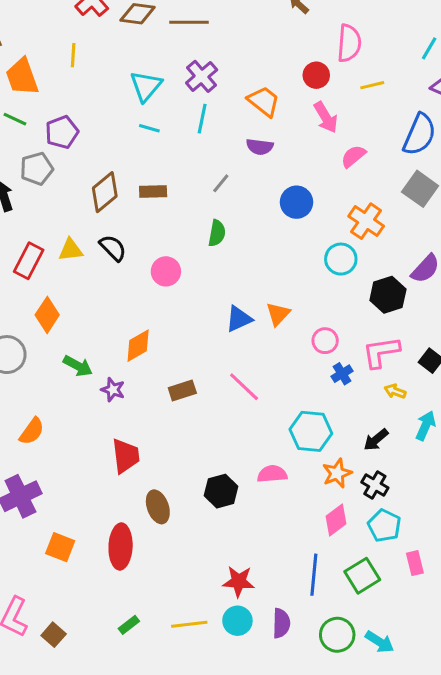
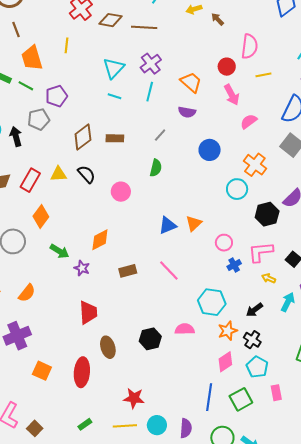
red star: (239, 581) -> (134, 398), moved

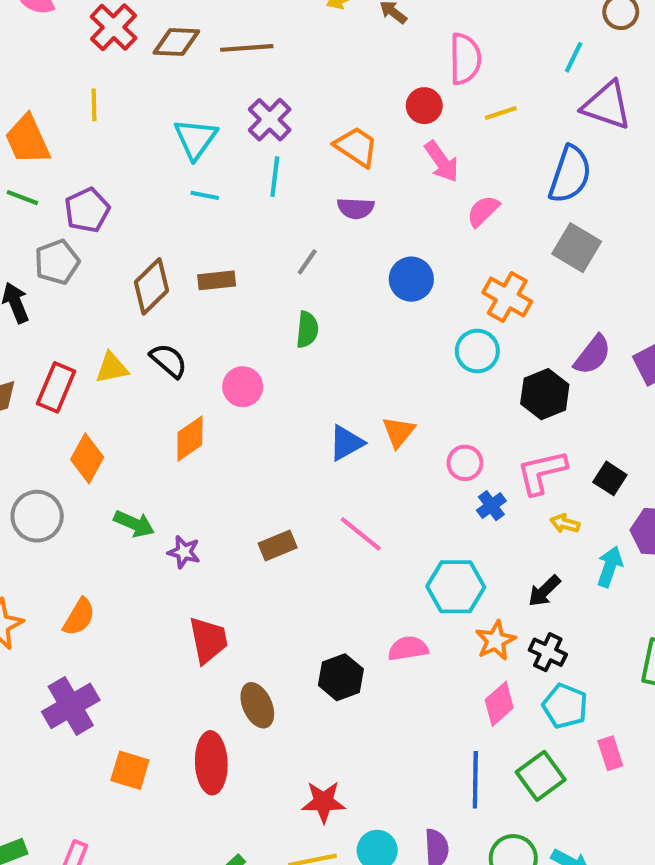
orange diamond: (100, 240) -> (190, 439), moved

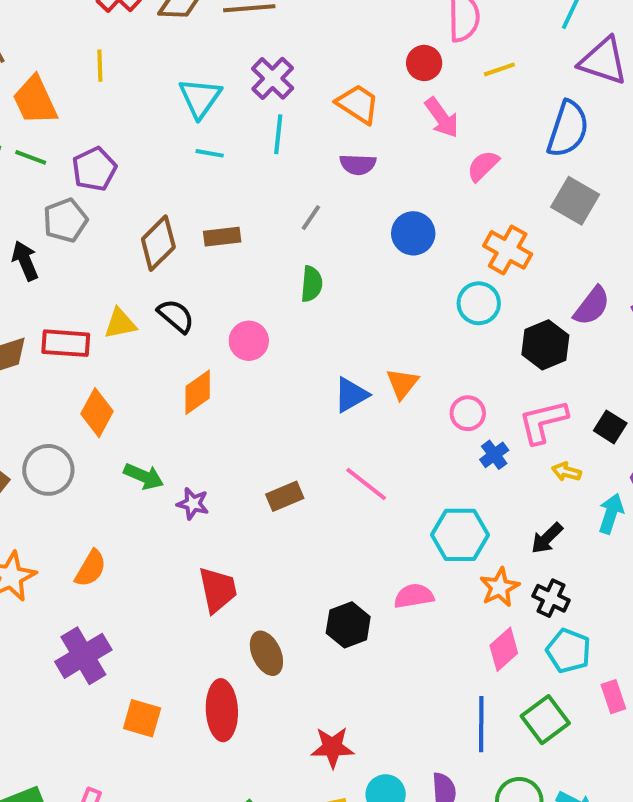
red rectangle: (56, 387) -> (66, 343), turned 72

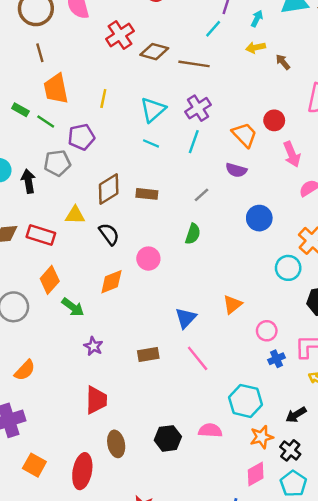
red circle: (424, 63) -> (274, 120), moved
yellow line: (100, 66) -> (103, 98), moved
yellow triangle: (120, 324) -> (75, 215), moved
blue triangle: (351, 395) -> (186, 318), moved, turned -30
green arrow: (144, 476) -> (73, 307), moved

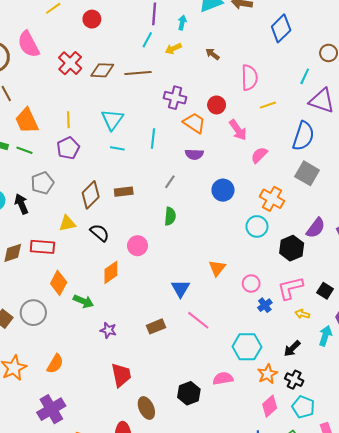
yellow arrow: (256, 48) -> (173, 49), moved
purple cross: (198, 108) -> (175, 98), moved, turned -30
purple pentagon: (81, 137) -> (68, 148), moved

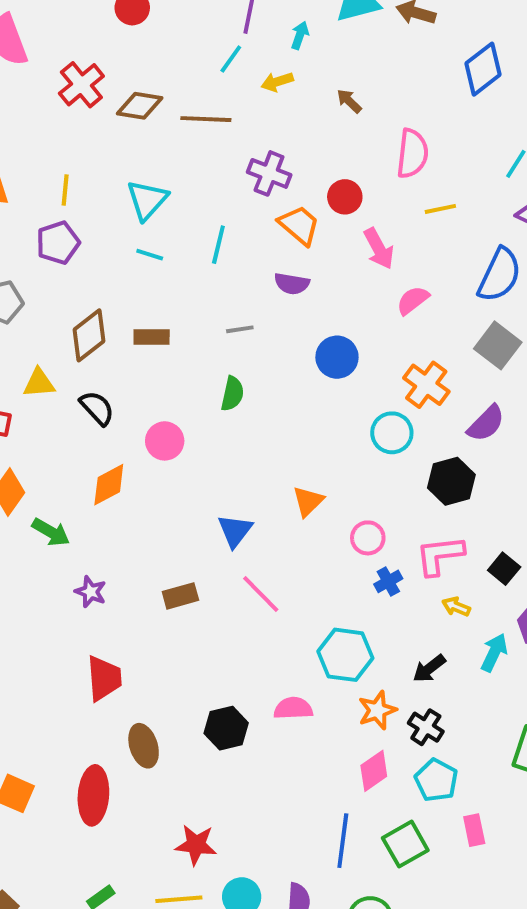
gray line: (170, 182) -> (240, 329), turned 40
purple semicircle: (316, 228) -> (486, 423), moved

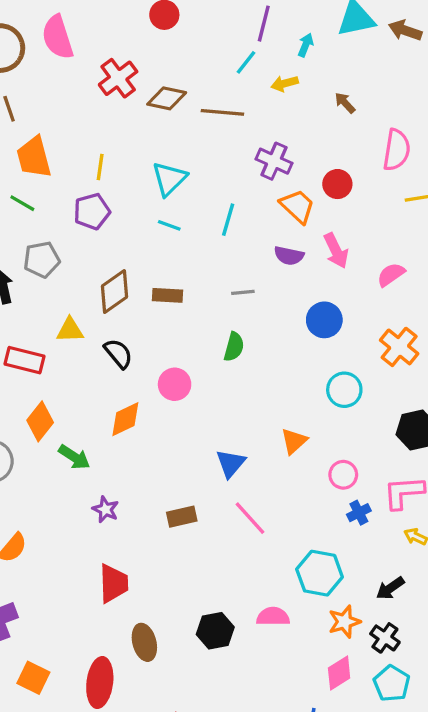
pink arrow: (379, 249) -> (336, 251), moved
cyan circle: (392, 433) -> (344, 390), moved

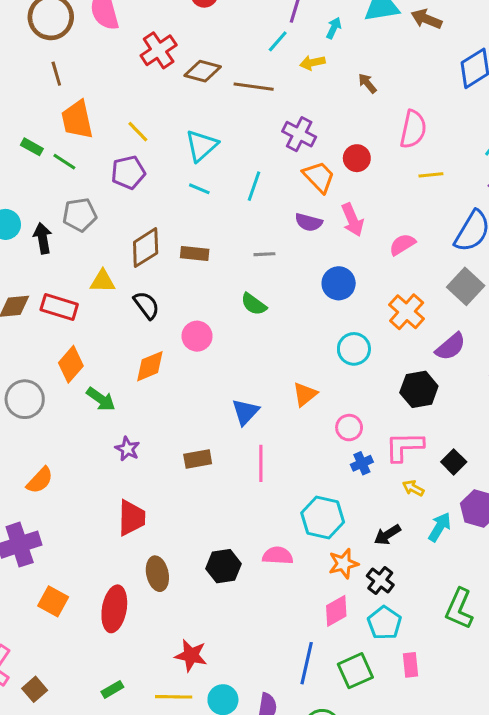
yellow line: (100, 167) -> (138, 132), turned -55
green semicircle: (234, 347) -> (254, 304), turned 108
pink line: (250, 518) -> (261, 463), turned 39

